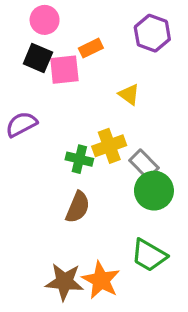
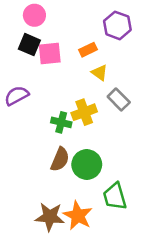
orange rectangle: (91, 48) -> (88, 50), moved
gray rectangle: (144, 164) -> (119, 99), moved
green circle: (154, 191) -> (87, 164), moved
green trapezoid: (149, 255) -> (115, 196), turned 44

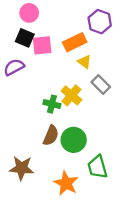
orange rectangle: (88, 50) -> (75, 42), size x1.5
purple semicircle: (17, 96) -> (14, 67), moved
yellow cross: (84, 112) -> (71, 95), turned -30
brown star: (50, 217) -> (22, 168), moved

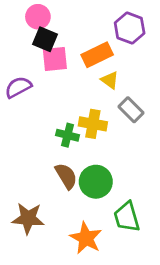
black square: (25, 38) -> (45, 39), moved
yellow cross: (71, 95) -> (93, 124), turned -30
brown semicircle: (51, 135) -> (66, 176), turned -54

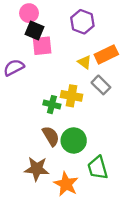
purple hexagon: (130, 28) -> (82, 22), moved
orange rectangle: (97, 55) -> (106, 54), moved
brown star: (28, 218) -> (37, 169), moved

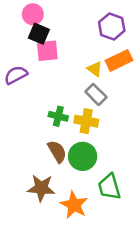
purple hexagon: (82, 22) -> (112, 26), moved
gray rectangle: (101, 85) -> (96, 94), moved
yellow cross: (71, 96) -> (86, 121), moved

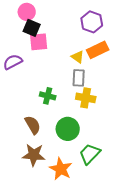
gray rectangle: (96, 94) -> (79, 78), turned 48
yellow cross: (86, 121) -> (86, 98), moved
brown semicircle: (57, 152) -> (33, 125), moved
green trapezoid: (109, 187) -> (90, 154), turned 60

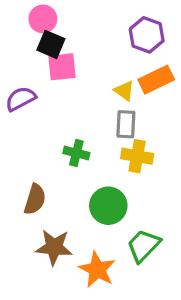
brown semicircle: (33, 125) -> (35, 199), moved, turned 48

